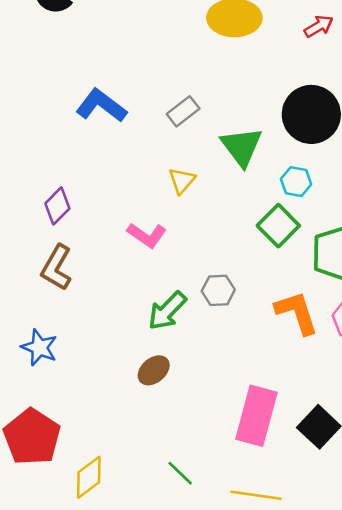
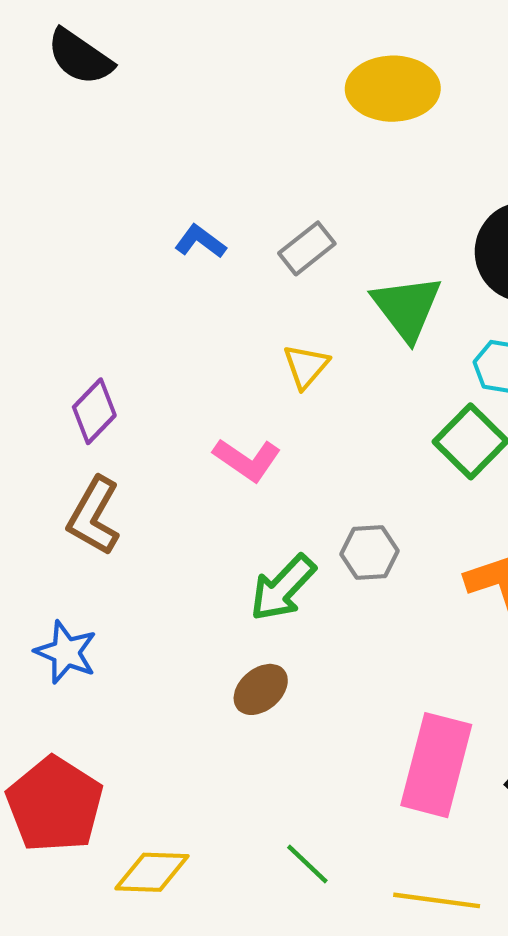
blue L-shape: (101, 106) -> (200, 241), moved, size x0.6
yellow diamond: (89, 477) -> (152, 872), turned 39

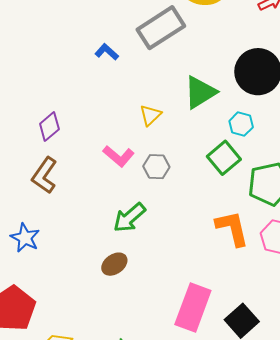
gray rectangle: (307, 248) -> (161, 28), moved, size x1.8
green triangle: (407, 308) -> (200, 92), turned 30
gray hexagon: (369, 553) -> (156, 167), moved

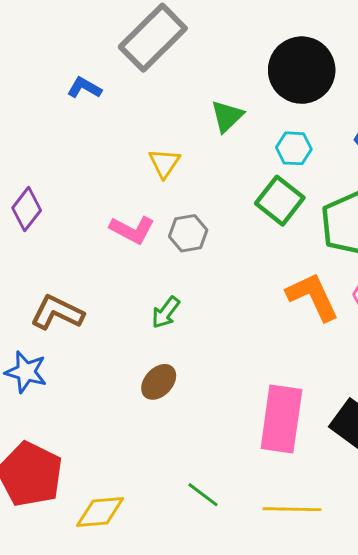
green triangle: (200, 92) -> (227, 116), size x0.7
brown L-shape: (44, 175) -> (57, 313), moved, turned 93
green arrow: (129, 218) -> (166, 312), size x0.7

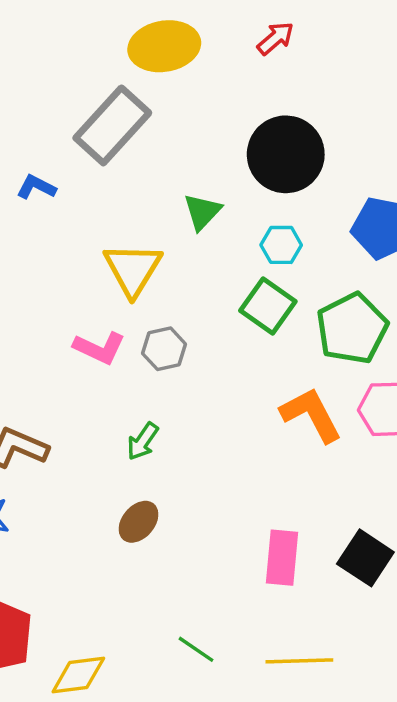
yellow triangle: (164, 163) -> (133, 269), size x1.6
pink rectangle: (281, 419) -> (282, 558), size x0.7

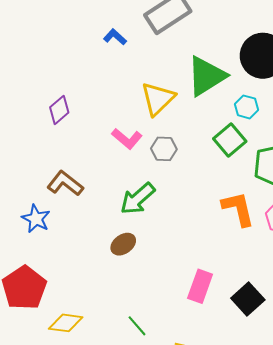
green triangle: (202, 212) -> (206, 76), size x1.8
green arrow: (143, 441) -> (138, 199), size x1.6

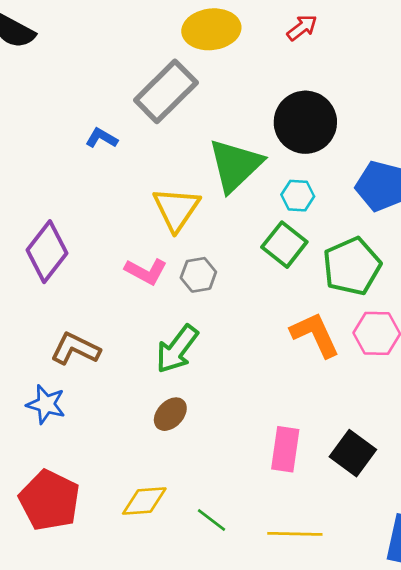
purple diamond: (59, 110) -> (47, 252), size x1.5
yellow diamond: (66, 323) -> (144, 501), moved

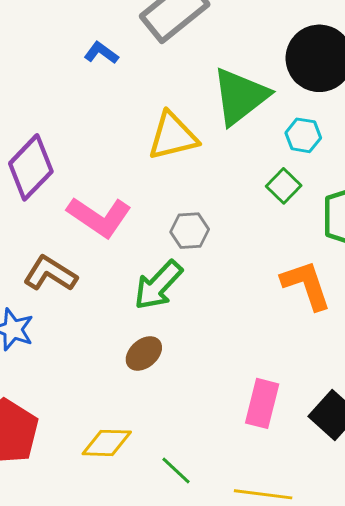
yellow triangle: (176, 209) -> (173, 136), turned 36
green square: (284, 245) -> (284, 186), size x0.7
pink L-shape: (146, 271) -> (99, 217), moved, size x1.4
gray hexagon: (198, 275) -> (190, 231), moved

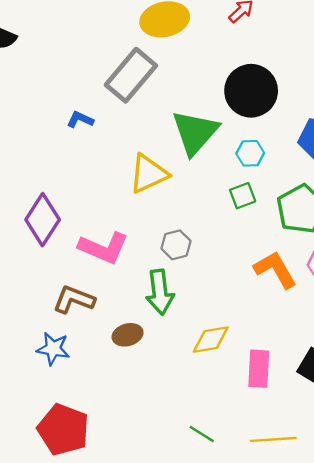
green square: (284, 186) -> (243, 196), turned 36
green arrow: (158, 285) -> (160, 292), turned -39
brown ellipse: (144, 353) -> (128, 335), moved, turned 36
yellow diamond: (107, 443) -> (211, 340), moved

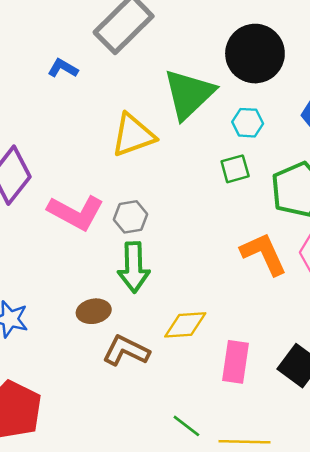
gray hexagon: (176, 245) -> (130, 217), moved
brown L-shape: (74, 300) -> (126, 351), moved
green line: (202, 434) -> (186, 426), moved

